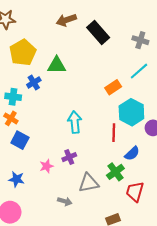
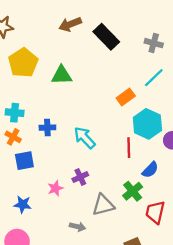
blue cross: (34, 83) -> (47, 128), moved, turned 32
cyan arrow: (75, 122) -> (85, 138), turned -35
blue square: (20, 140) -> (24, 161), turned -36

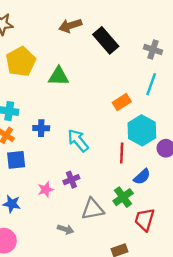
cyan line: (154, 78) -> (151, 84), turned -30

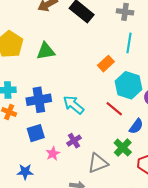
blue cross: (41, 128) -> (39, 100), size x1.6
red line: (122, 153) -> (114, 109), turned -42
blue square: (16, 160) -> (36, 133), moved

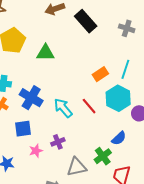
cyan line: (129, 43) -> (125, 69), moved
blue cross: (39, 100) -> (31, 98), turned 30
red line: (114, 109) -> (89, 106), moved

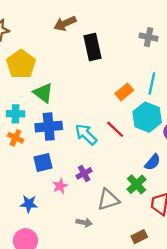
black rectangle: (86, 21) -> (92, 47), moved, turned 35
green triangle: (45, 53) -> (43, 93), moved, turned 42
blue cross: (31, 98) -> (49, 127), turned -30

